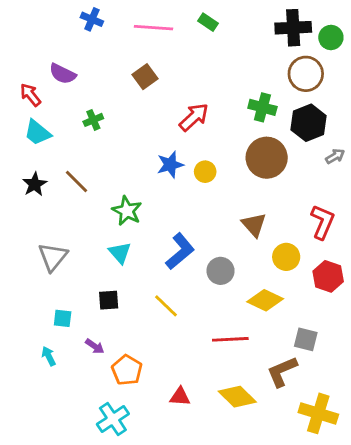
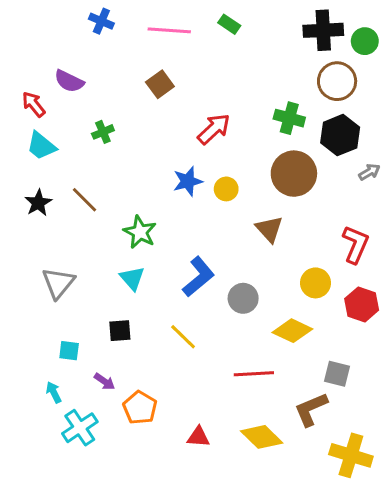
brown triangle: (254, 225) -> (269, 229), moved
cyan cross: (113, 419) -> (80, 428), moved

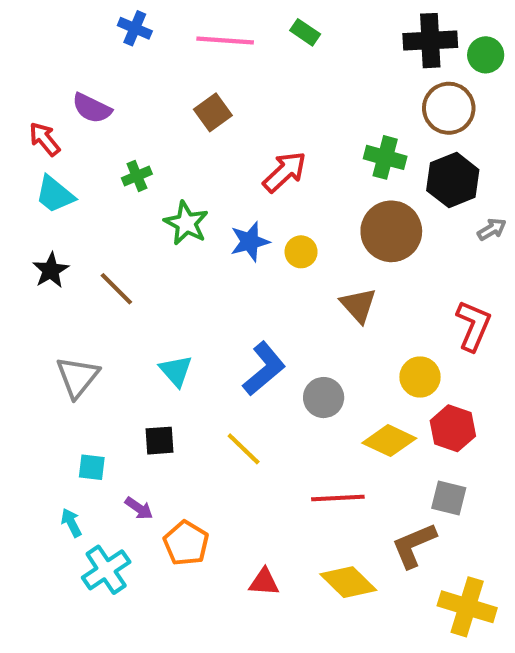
brown line: (84, 200) -> (116, 289), moved
green star: (140, 232) -> (186, 223), moved
red hexagon: (362, 304) -> (453, 428), moved

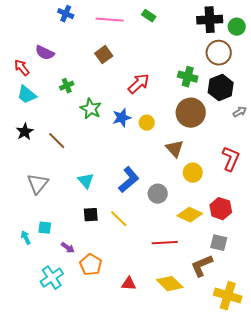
yellow circle: (420, 377) -> (193, 173), moved
black square: (159, 441) -> (91, 215), moved
cyan arrow: (71, 523) -> (26, 238), moved

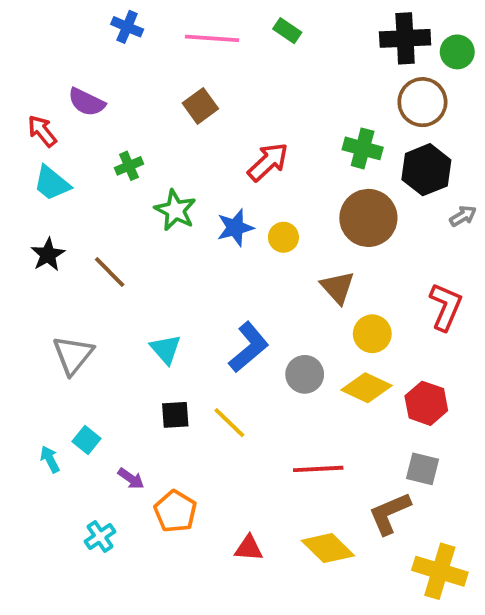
yellow diamond: (190, 215) -> (366, 388), moved
cyan square: (45, 228) -> (87, 440), turned 32
cyan cross: (52, 278) -> (100, 537), size x0.7

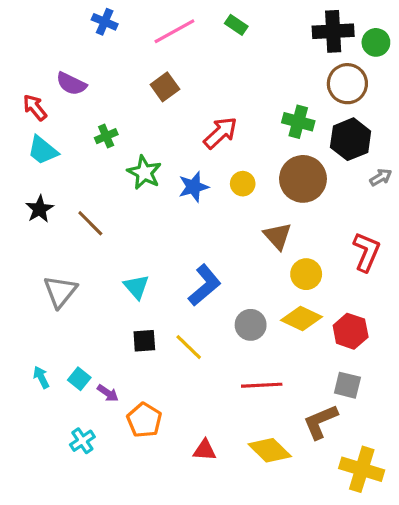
pink line: (212, 38) -> (174, 31), turned -33
yellow circle: (283, 237) -> (243, 184), moved
gray circle: (305, 374) -> (251, 325), moved
cyan square: (87, 440) -> (79, 379), moved

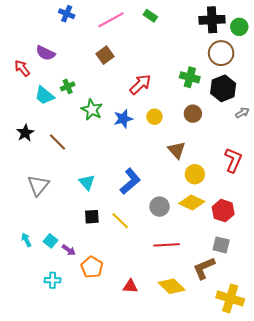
cyan trapezoid: (43, 150) -> (44, 95), moved
brown circle: (303, 179) -> (193, 114), size x0.6
cyan cross: (82, 441) -> (53, 280), turned 35

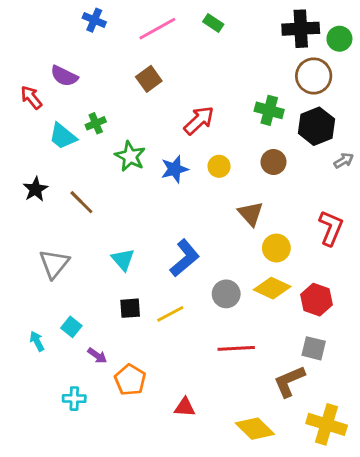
yellow line: (120, 221) -> (170, 314), turned -72
cyan square: (50, 241) -> (71, 327), moved
yellow diamond: (172, 286) -> (255, 429), moved

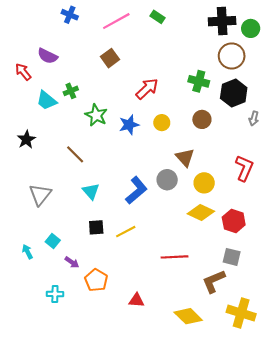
gray arrow: (344, 161) -> (254, 118), turned 136
brown line: (81, 202) -> (75, 154), moved
gray circle: (226, 294) -> (167, 180), moved

